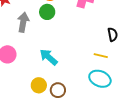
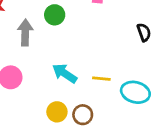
yellow line: (101, 56) -> (101, 79), moved

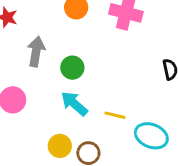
green circle: (55, 15) -> (72, 68), moved

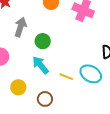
cyan ellipse: (151, 136) -> (91, 74), moved
yellow circle: (60, 146) -> (18, 87), moved

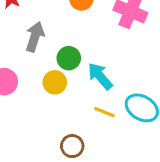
cyan arrow: (40, 65) -> (100, 76), moved
yellow circle: (18, 87) -> (55, 82), moved

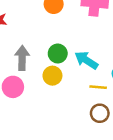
gray arrow: (35, 37) -> (22, 58), moved
brown circle: (72, 146) -> (100, 113), moved

